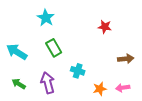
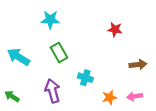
cyan star: (46, 18) -> (50, 20), turned -30
green arrow: (19, 84) -> (12, 96), moved

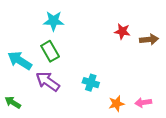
green rectangle: (59, 53) -> (50, 51), moved
brown arrow: (138, 65) -> (149, 40), moved
purple arrow: (52, 91) -> (48, 81), moved, turned -40

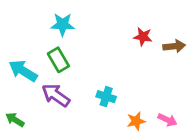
pink arrow: (143, 102) -> (167, 120), turned -147

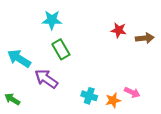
green rectangle: (58, 60) -> (61, 49), moved
cyan cross: (106, 97) -> (89, 96), moved
pink arrow: (167, 120) -> (132, 92), moved

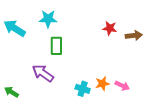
green rectangle: (61, 49) -> (56, 46), turned 30
cyan arrow: (19, 58) -> (15, 28), moved
orange star: (113, 100) -> (102, 84), moved

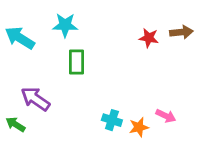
brown arrow: (134, 36) -> (181, 32), moved
purple arrow: (43, 73) -> (35, 99), moved
orange star: (102, 84) -> (139, 127), moved

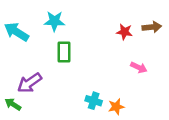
purple arrow: (35, 99) -> (30, 83), turned -70
pink arrow: (166, 116) -> (139, 67), moved

